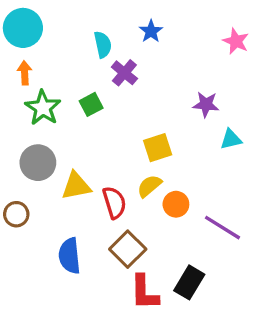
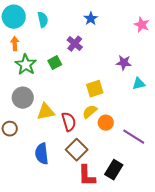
cyan semicircle: (103, 45) -> (43, 20), moved

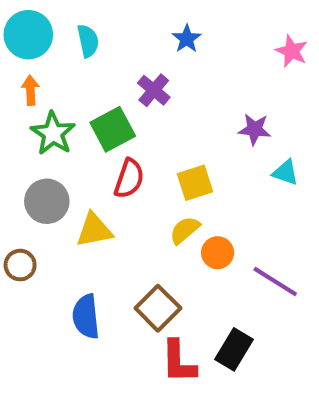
green square: (55, 63) -> (113, 129), size x1.5
cyan triangle: (139, 84) -> (285, 172), turned 32
red semicircle: (69, 122) -> (129, 179), moved, turned 36

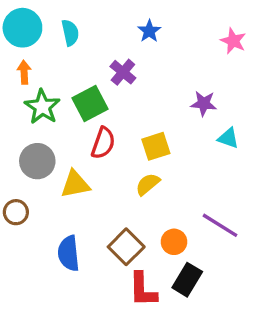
orange circle: (218, 253) -> (174, 242), moved

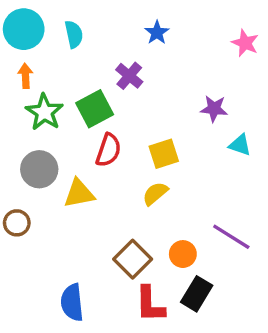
blue semicircle: (69, 253) -> (72, 302), moved

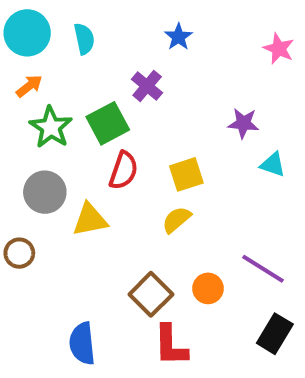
orange arrow: (25, 76) -> (29, 86), turned 55
black rectangle: (197, 294) -> (275, 334), moved

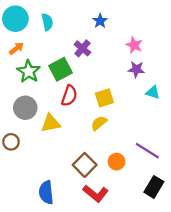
pink star: (279, 49) -> (134, 45), moved
red L-shape: (171, 345) -> (96, 194), turned -50

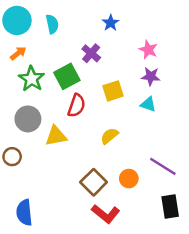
cyan triangle: (153, 92) -> (148, 104), moved
yellow square: (104, 98) -> (113, 91), moved
black rectangle: (154, 187) -> (170, 206), turned -40
blue semicircle: (46, 192) -> (24, 213), moved

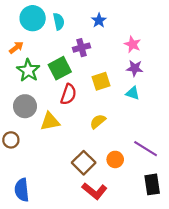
cyan circle: (17, 20) -> (33, 18), moved
cyan semicircle: (52, 24) -> (59, 21), moved
purple cross: (91, 53) -> (81, 48), turned 35

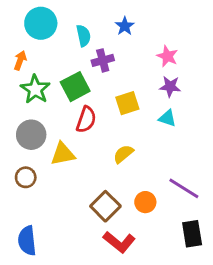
cyan semicircle: (59, 21) -> (83, 36), moved
orange arrow: (16, 48) -> (20, 60), turned -32
brown circle: (11, 140) -> (26, 177), moved

